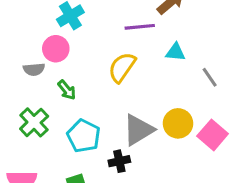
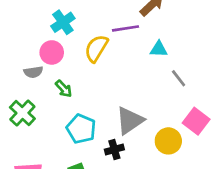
yellow semicircle: (122, 67) -> (96, 48), moved
gray line: (210, 77) -> (179, 78), moved
green cross: (34, 122) -> (22, 113), moved
yellow circle: (178, 123) -> (168, 141), moved

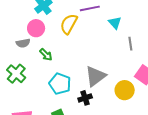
cyan triangle: (159, 49) -> (115, 23), turned 48
gray line: (179, 78) -> (130, 44), turned 32

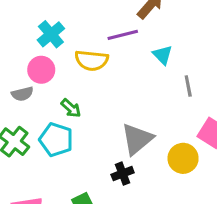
yellow semicircle: (69, 24) -> (92, 60), turned -110
green arrow: (46, 55) -> (71, 108), moved
cyan pentagon: (60, 84) -> (56, 140), moved

